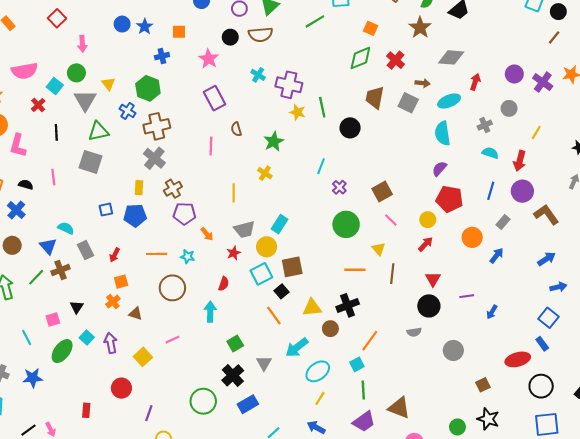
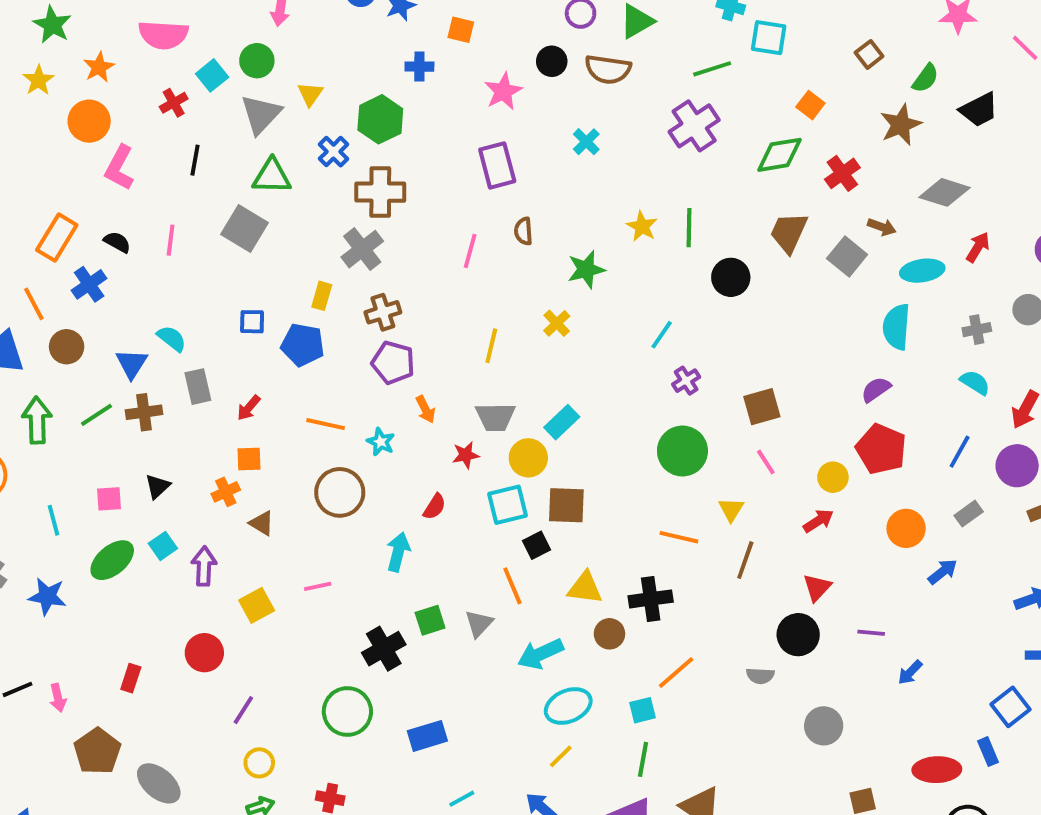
purple cross: (289, 85) -> (694, 126), moved, turned 30
gray triangle: (264, 363) -> (479, 624), moved
black cross: (233, 375) -> (384, 649), moved

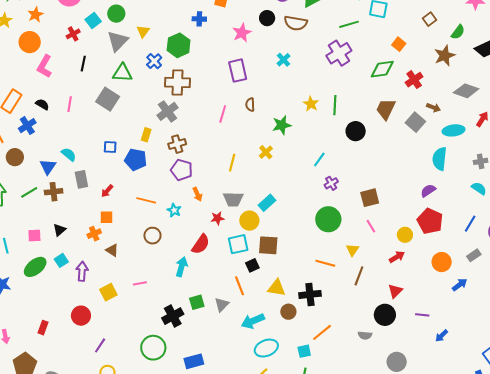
brown circle: (340, 492) -> (152, 236), size x0.7
red semicircle: (435, 507) -> (201, 244), size x1.5

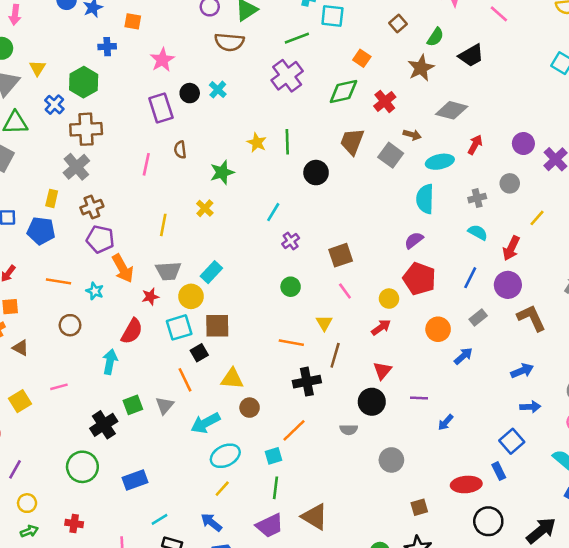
black circle: (267, 18) -> (190, 93), moved
orange arrow: (198, 194) -> (123, 268), size x1.6
green circle: (328, 219) -> (291, 287), size x0.6
black cross: (310, 294) -> (307, 382), moved

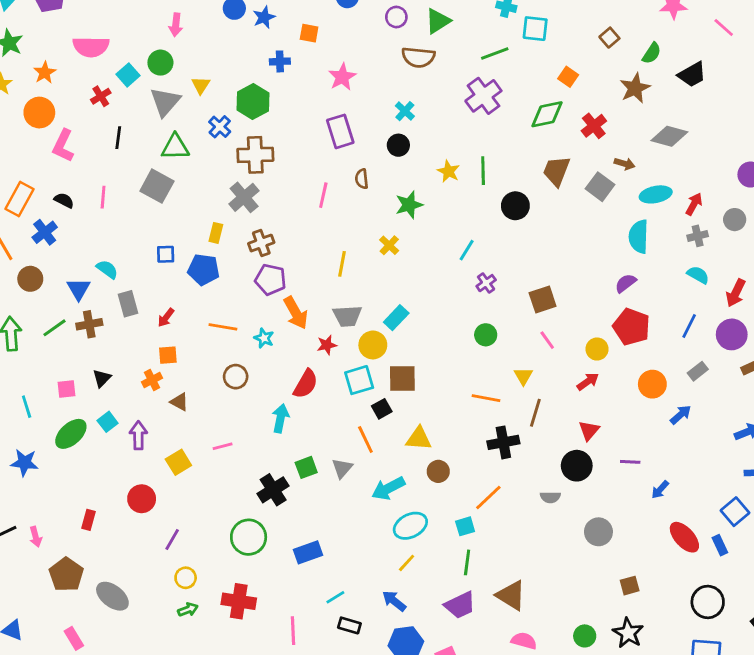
black circle: (190, 93) -> (398, 145), moved
red arrow: (475, 145) -> (694, 204), moved
red ellipse: (466, 484) -> (684, 537), moved, turned 52
red cross: (74, 524) -> (239, 601), size x1.6

